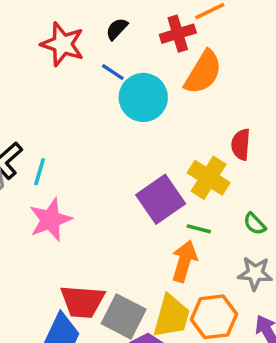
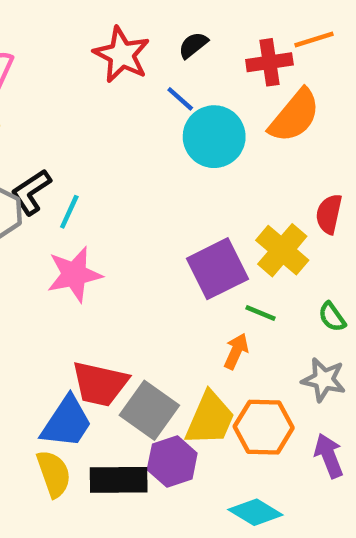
orange arrow: (184, 261) -> (236, 351), size x0.7

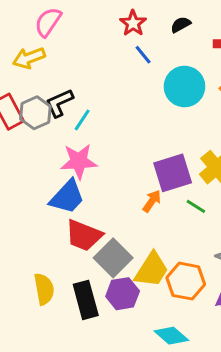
red star: (122, 55) -> (133, 23), size x0.7
blue line: (180, 99) -> (143, 55), moved
orange arrow: (236, 351) -> (152, 201), moved
blue trapezoid: (67, 422) -> (67, 197), moved
black rectangle: (119, 480) -> (86, 300), turned 66

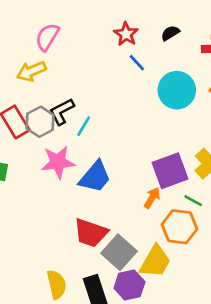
pink star: (79, 161) -> (58, 162), moved
blue trapezoid: (67, 197) -> (95, 177), moved
orange hexagon: (186, 281) -> (179, 227), moved

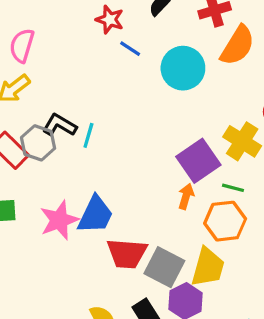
black L-shape: (62, 112) -> (60, 125), turned 72
pink star: (58, 162) -> (59, 220), moved
blue trapezoid: (95, 177) -> (95, 215), moved

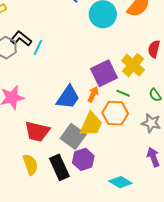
blue trapezoid: (95, 215) -> (68, 97), moved
red trapezoid: (127, 253) -> (37, 131), moved
yellow trapezoid: (208, 267) -> (91, 124), moved

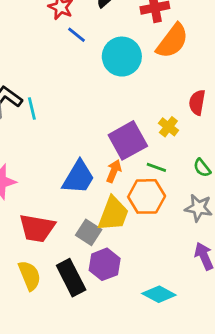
cyan line: (38, 47) -> (32, 109), turned -35
yellow cross: (133, 65) -> (168, 127), size x0.6
gray square: (73, 136) -> (89, 232), size x0.7

